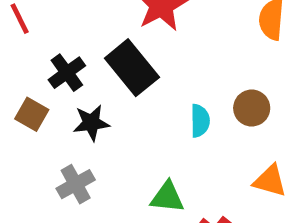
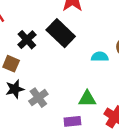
cyan semicircle: (200, 121) -> (100, 57), turned -84
black star: (91, 123) -> (15, 89), moved

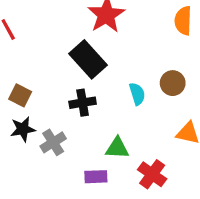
black cross: (27, 40) -> (83, 103), moved, turned 30
cyan semicircle: (100, 57) -> (137, 94), turned 70

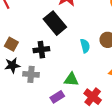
black cross: (83, 103) -> (41, 50), moved
gray cross: (53, 142) -> (31, 74), turned 35
purple rectangle: (96, 177) -> (57, 97), turned -32

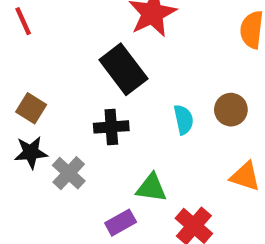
black cross: (41, 50) -> (111, 127), moved
gray cross: (31, 74) -> (69, 173), turned 35

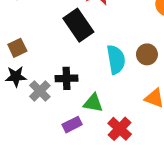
brown square: (31, 108) -> (17, 48), turned 30
cyan semicircle: (184, 120) -> (116, 59), size x1.5
black cross: (111, 127) -> (66, 78), moved

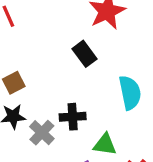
black rectangle: (78, 25) -> (85, 54), size x0.7

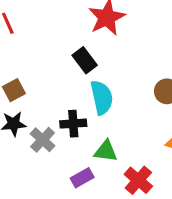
cyan semicircle: (130, 93) -> (102, 98), moved

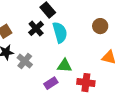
black cross: (73, 124) -> (36, 28), moved, turned -35
red cross: (138, 180) -> (86, 83), turned -30

